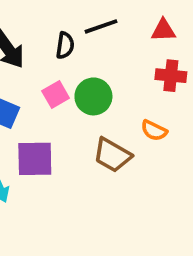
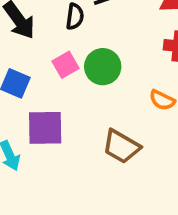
brown trapezoid: (112, 155) -> (121, 146), moved

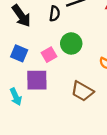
pink square: (66, 65) -> (49, 55), moved

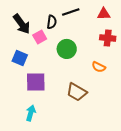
pink square: (49, 55) -> (40, 37), moved
cyan arrow: (16, 97) -> (31, 113), moved, turned -140

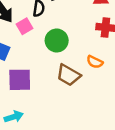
brown trapezoid: (77, 92) -> (69, 75), moved
cyan arrow: (31, 113) -> (14, 117), turned 56

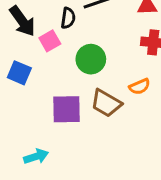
orange semicircle: (95, 62) -> (140, 87), turned -49
purple square: (20, 80) -> (67, 109), moved

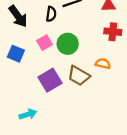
pink square: (50, 41) -> (44, 43), moved
orange semicircle: (140, 87) -> (103, 64), turned -144
purple square: (67, 109) -> (50, 80), turned -30

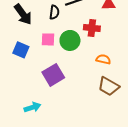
red cross: (113, 32) -> (92, 28), moved
pink square: (44, 43) -> (48, 39), turned 32
brown trapezoid: (79, 76) -> (109, 86), moved

